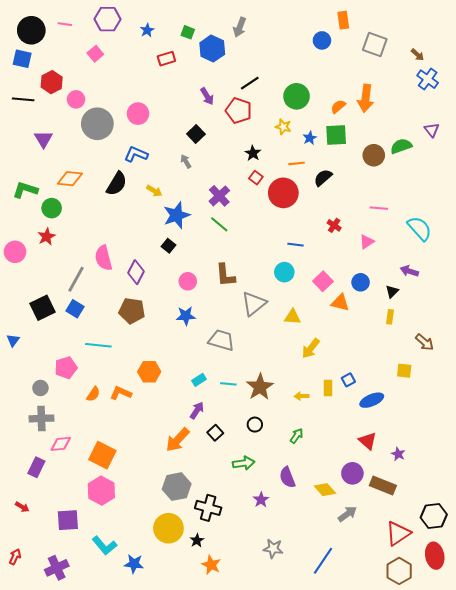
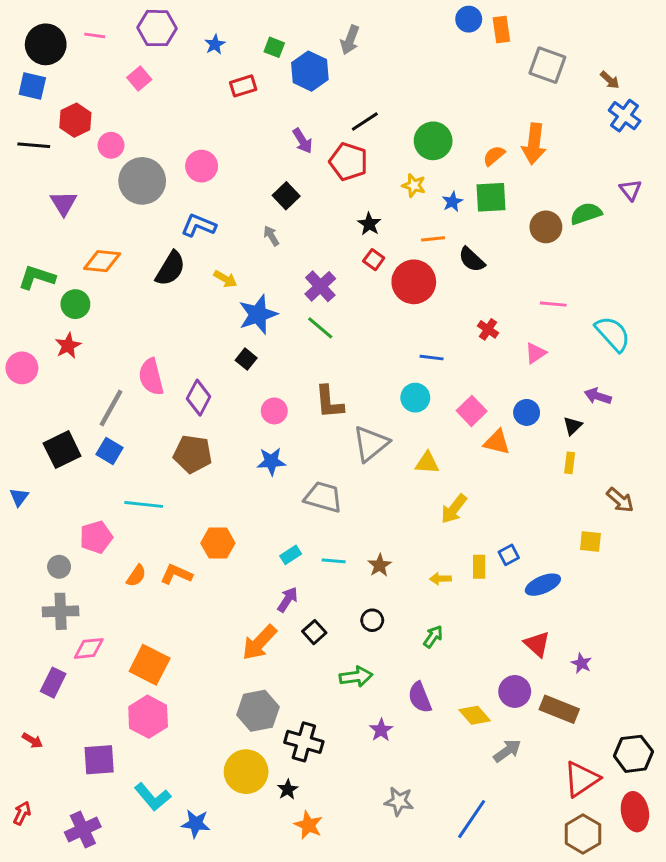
blue circle: (322, 40) -> (469, 19), moved
black semicircle: (323, 178) -> (472, 260), turned -96
brown star: (260, 387) -> (380, 565), size x0.6

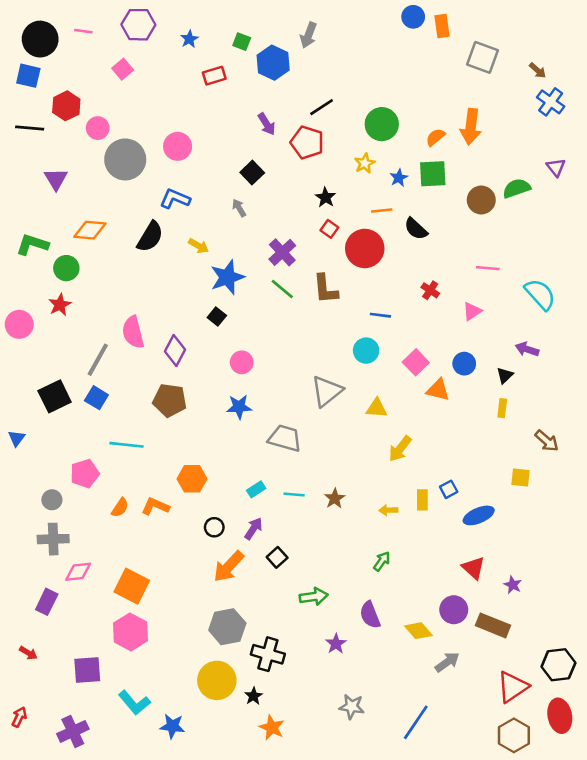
yellow star: (414, 185) -> (365, 163), turned 30
brown L-shape: (329, 402) -> (325, 289), moved
black circle: (372, 620) -> (214, 527), moved

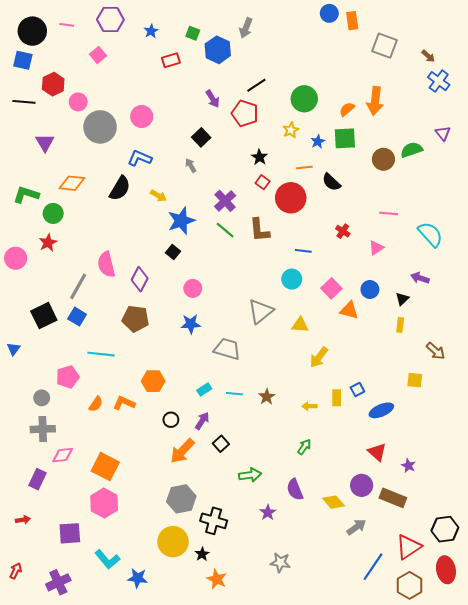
red arrow: (28, 653) -> (23, 520), turned -40
blue line: (416, 722) -> (373, 567), moved

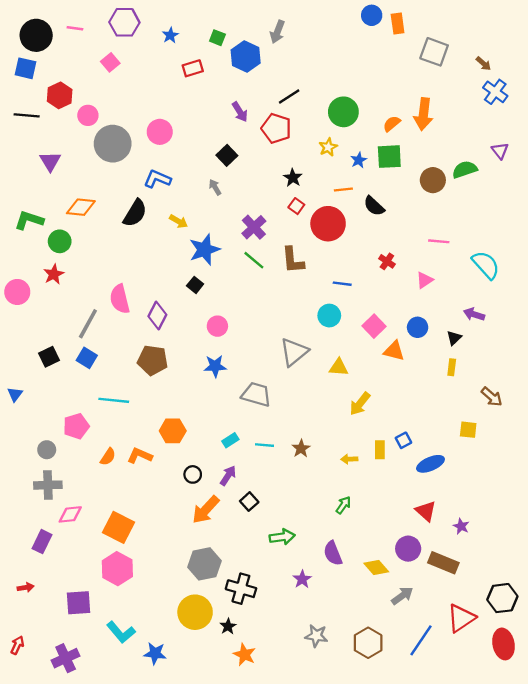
black square: (44, 316) -> (49, 357), size x0.7
brown hexagon: (410, 585) -> (368, 643), moved

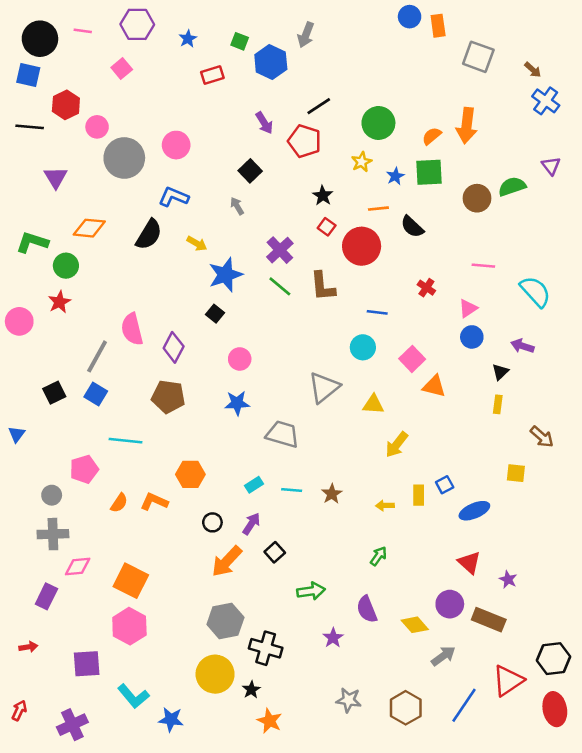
blue circle: (418, 327) -> (472, 337), moved

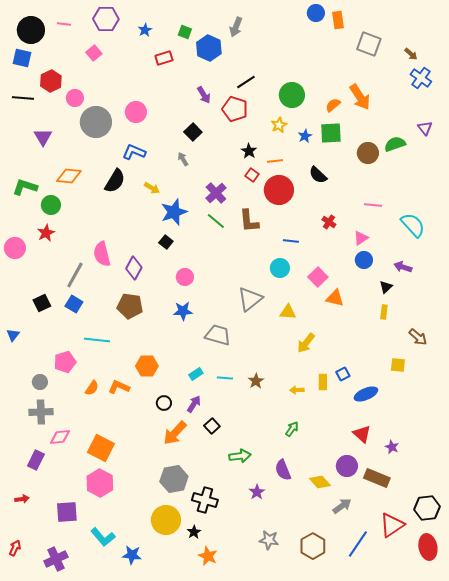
orange arrow: (467, 126) -> (360, 97), turned -40
orange line: (378, 209) -> (275, 161), moved

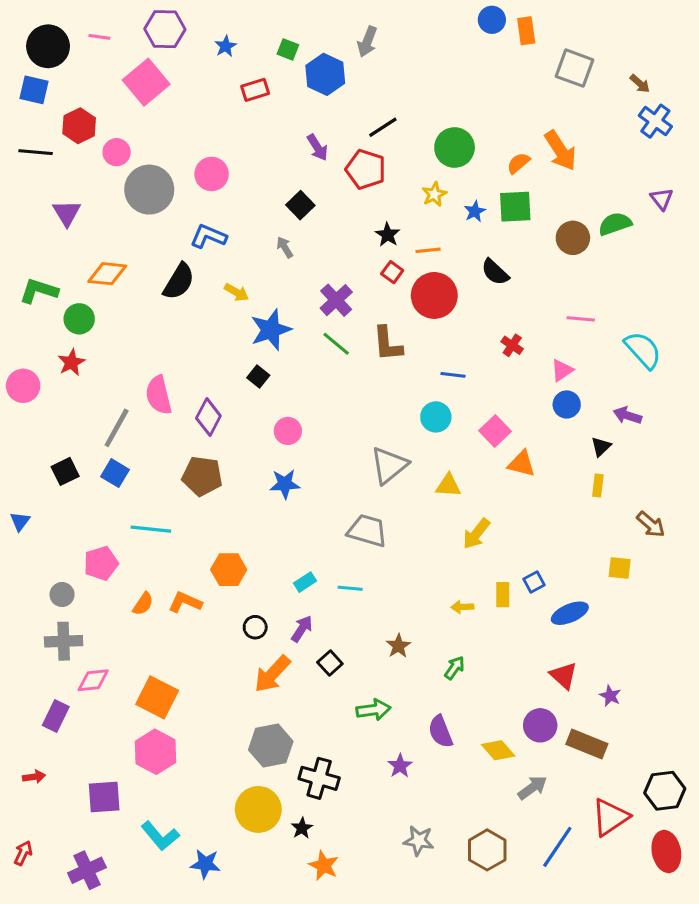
pink square: (94, 53) -> (146, 82), size x1.8
gray trapezoid: (218, 335) -> (367, 531), moved
brown star: (256, 381) -> (398, 646), moved

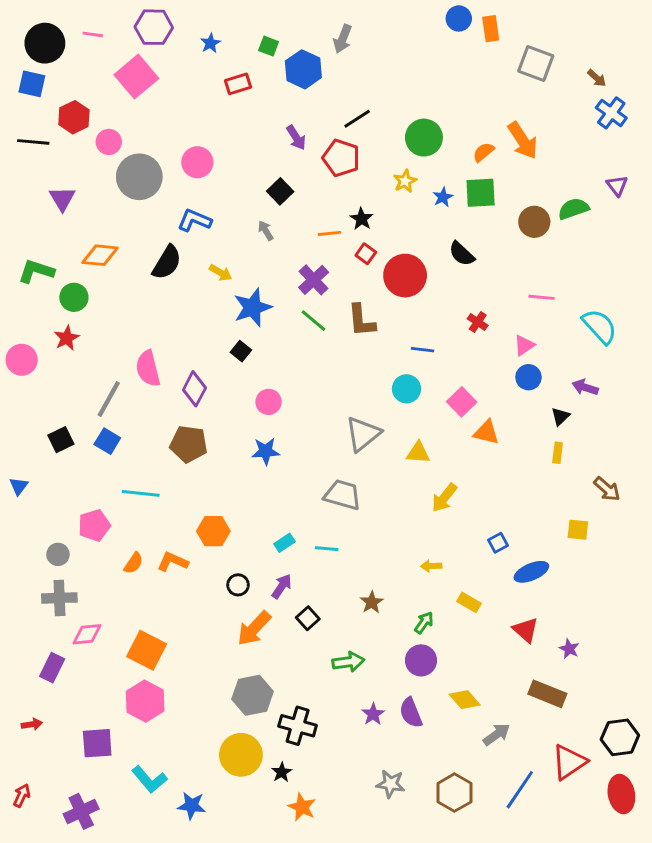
orange line: (428, 250) -> (330, 233), moved
yellow rectangle: (503, 595) -> (469, 602), moved, turned -60
purple circle: (540, 725) -> (421, 660), moved
purple semicircle: (441, 732) -> (411, 713), moved

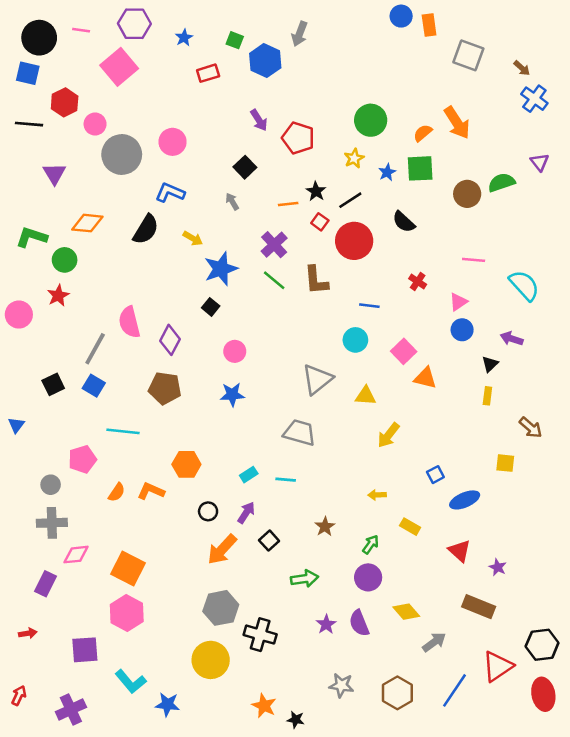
black line: (357, 119) -> (350, 200), moved
black star: (282, 772) -> (296, 720), moved, turned -30

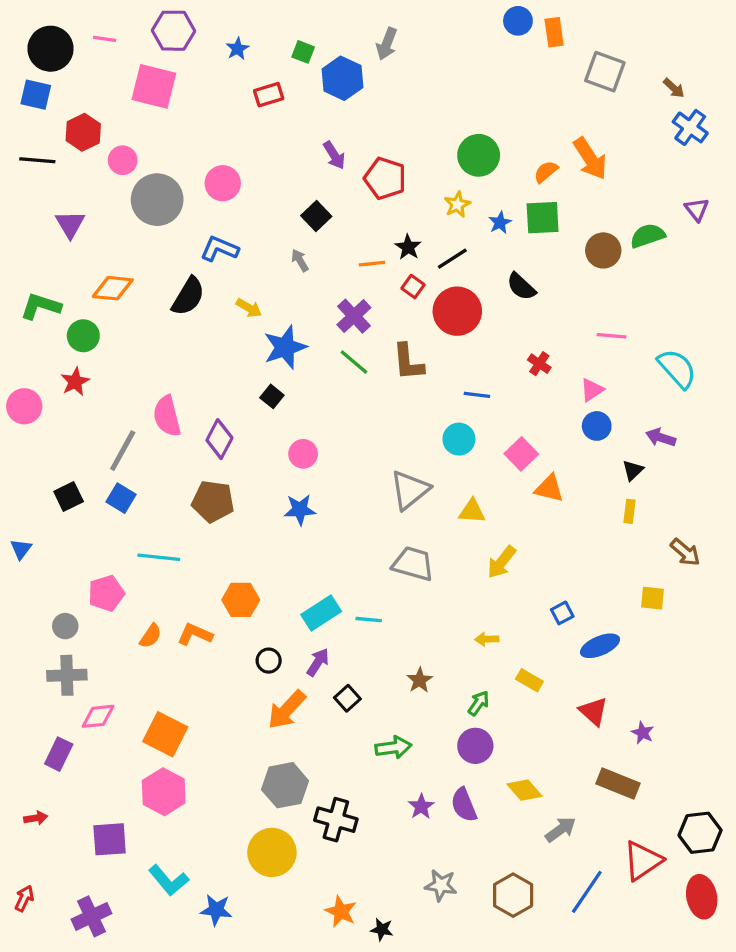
pink square: (119, 67) -> (154, 86), turned -36
gray trapezoid: (300, 433) -> (413, 564), moved
cyan rectangle: (249, 475) -> (321, 613), size x1.6

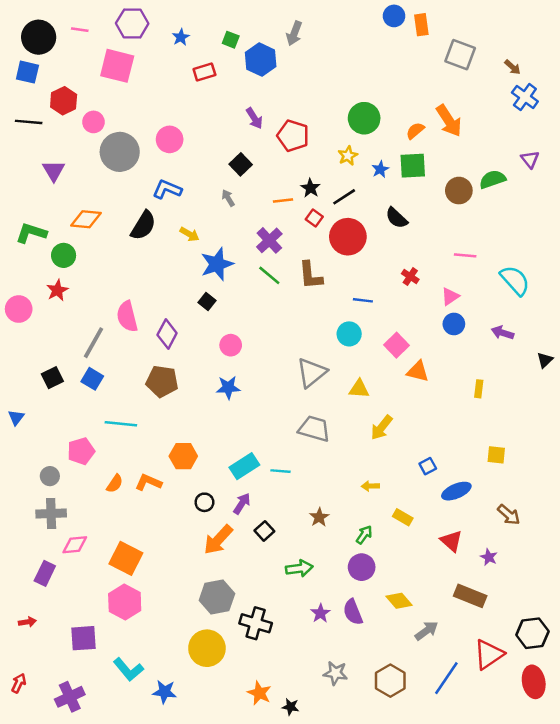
black triangle: (633, 470) -> (545, 360), moved
brown arrow: (685, 552) -> (509, 515), moved

